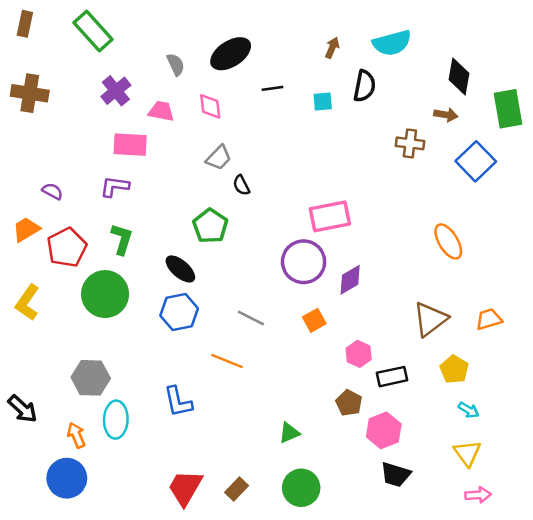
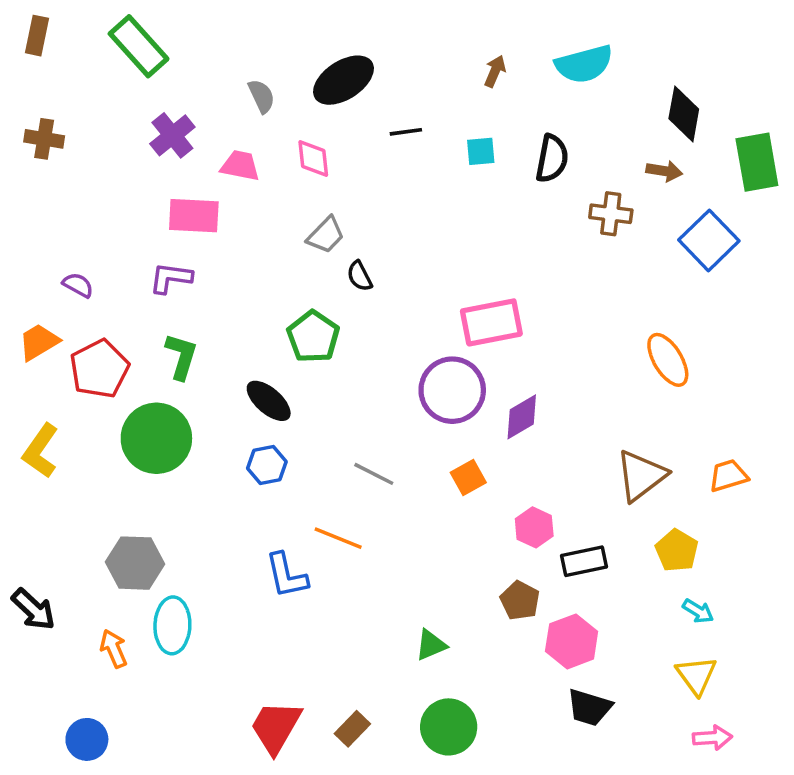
black semicircle: (365, 86) -> (552, 158), moved
brown cross: (30, 93) -> (44, 139), size x0.7
blue hexagon: (179, 312) -> (267, 465), size x0.7
blue L-shape: (178, 402) -> (286, 575), moved
blue circle: (67, 478) -> (87, 739), moved, size x0.7

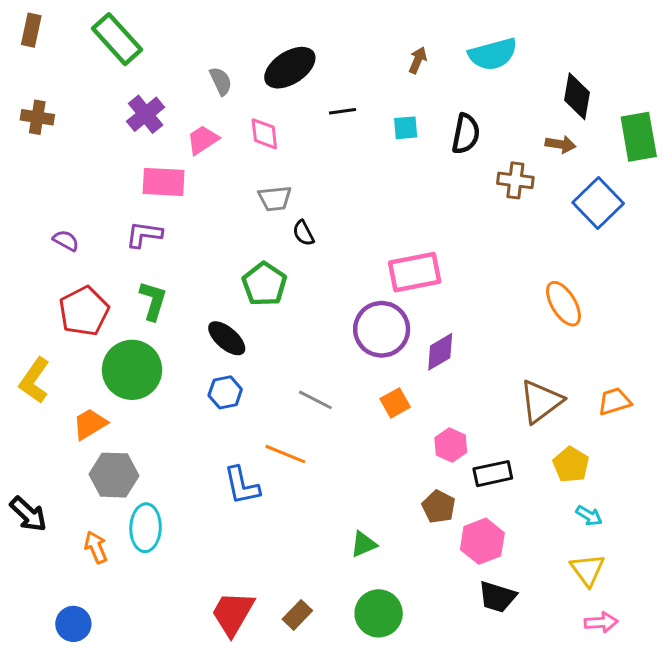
pink trapezoid: (240, 166) -> (203, 140), turned -44
gray trapezoid: (326, 235) -> (275, 198), turned 40
orange trapezoid: (39, 342) -> (90, 424), moved

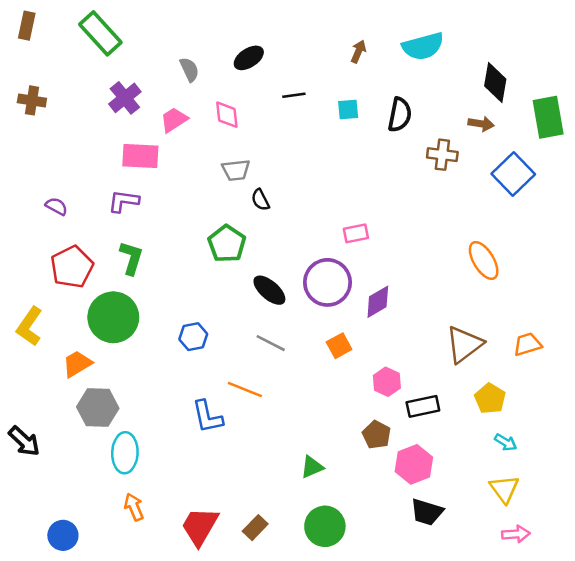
black ellipse: (290, 68) -> (249, 58), size x0.7
pink rectangle: (415, 272) -> (356, 233), size x0.6
black ellipse: (227, 338) -> (269, 290), moved
orange arrow: (96, 547) -> (134, 507), moved

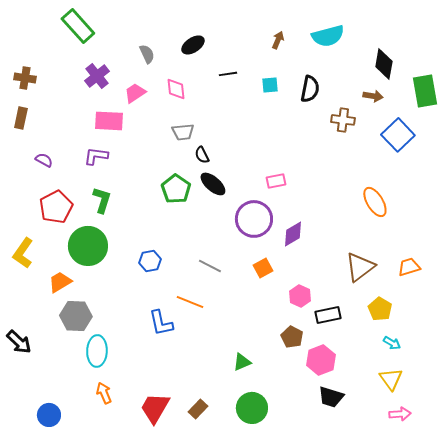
brown rectangle: (27, 26) -> (21, 118), moved
black ellipse: (269, 290) -> (213, 184), moved

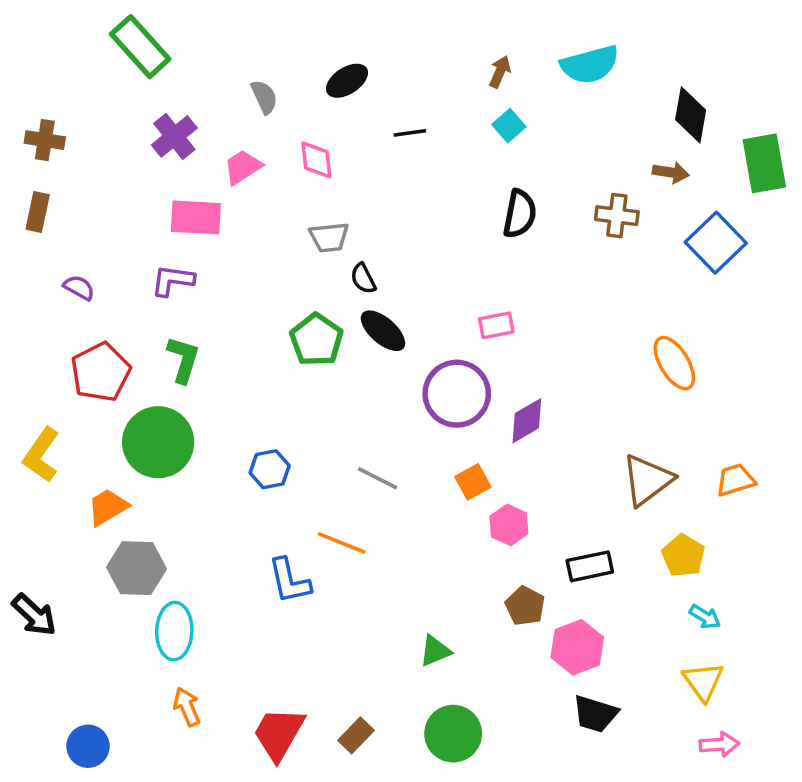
cyan square: (270, 85) -> (509, 126), moved, turned -36
black semicircle: (310, 89) -> (520, 214), moved
pink hexagon: (300, 296) -> (509, 525), moved

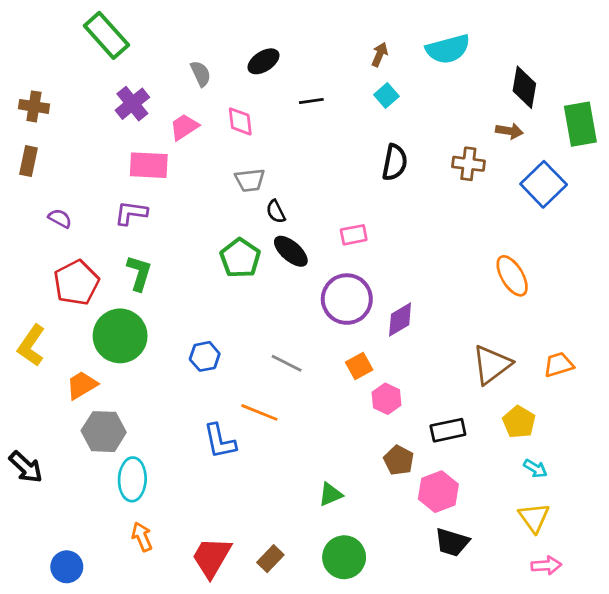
pink rectangle: (496, 325) -> (354, 235), moved

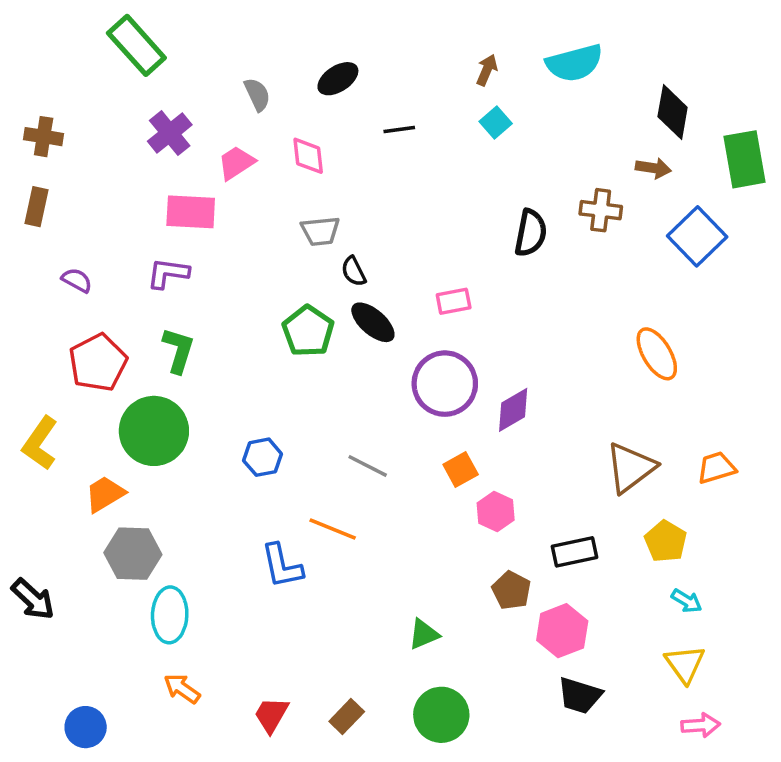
black semicircle: (395, 162) -> (531, 233), moved
orange arrow: (142, 537) -> (182, 689), turned -32
red trapezoid: (212, 557) -> (271, 715), size x0.7

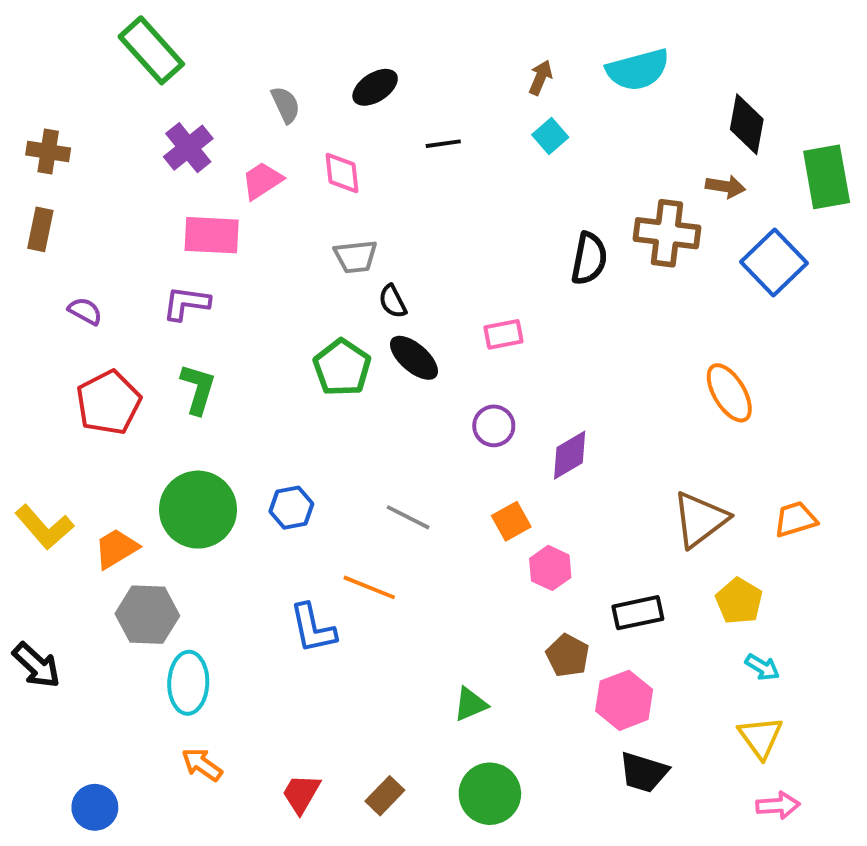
brown cross: (601, 210) -> (667, 233), size x1.4
purple circle: (445, 384) -> (494, 426), size x0.6
green circle: (154, 431) -> (198, 510), moved
yellow L-shape: (40, 443) -> (44, 527), moved, turned -76

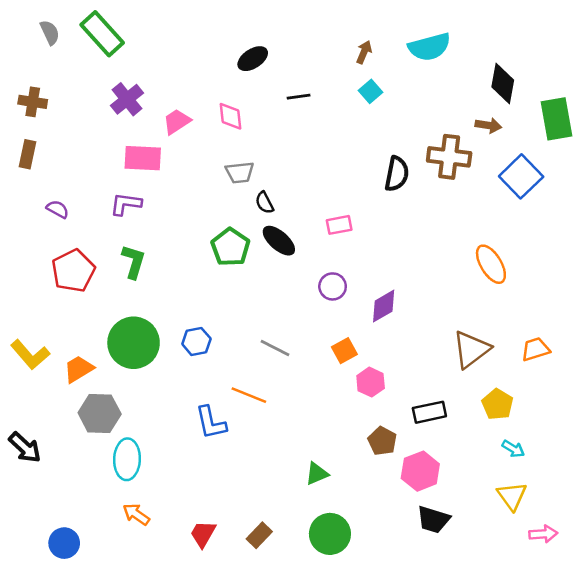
gray semicircle: (286, 105) -> (50, 32), moved
pink arrow: (778, 805) -> (543, 534), moved

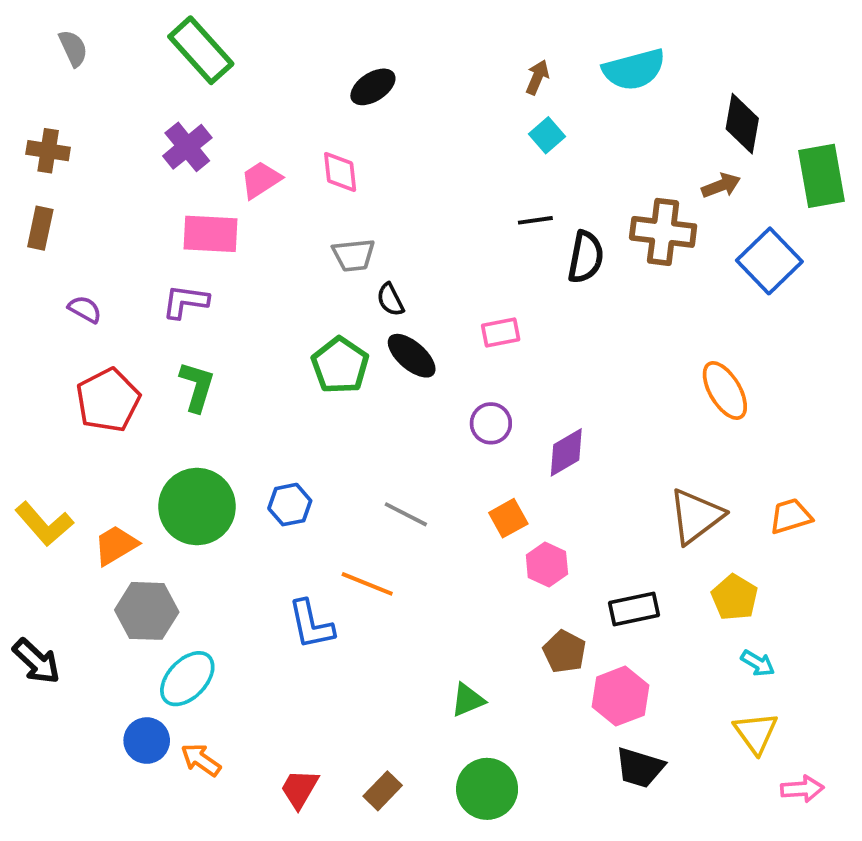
green rectangle: (102, 34) -> (201, 50), moved
black line: (299, 97) -> (535, 220), moved
brown arrow: (488, 125) -> (721, 186), turned -30
cyan ellipse: (127, 459) -> (187, 679), turned 42
blue circle: (64, 543) -> (147, 741), moved

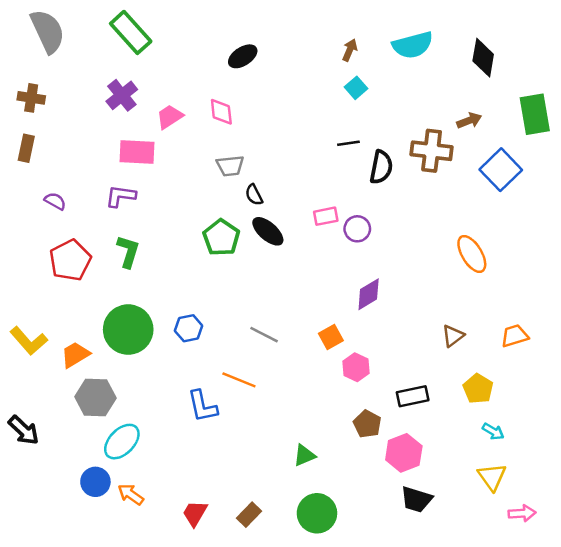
gray semicircle: (73, 48) -> (48, 31), size x1.8
black diamond: (742, 124) -> (483, 58), moved
purple circle: (491, 423) -> (357, 229), moved
brown triangle: (696, 516) -> (453, 336), size x0.6

